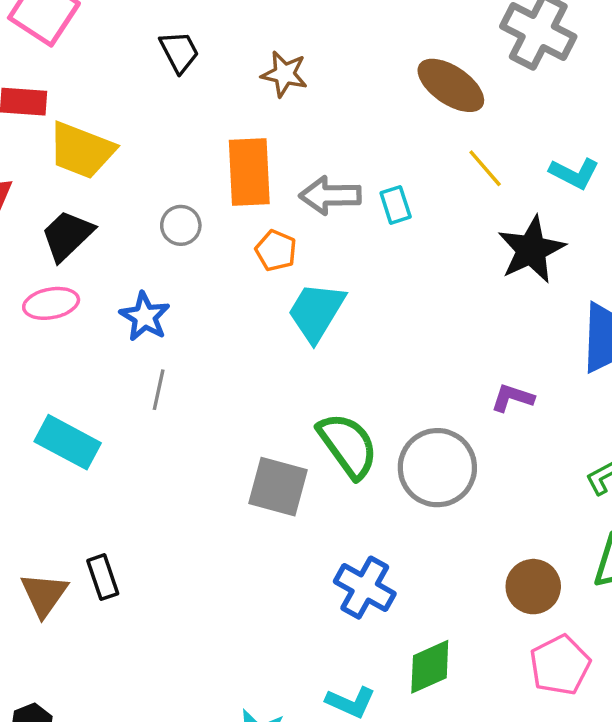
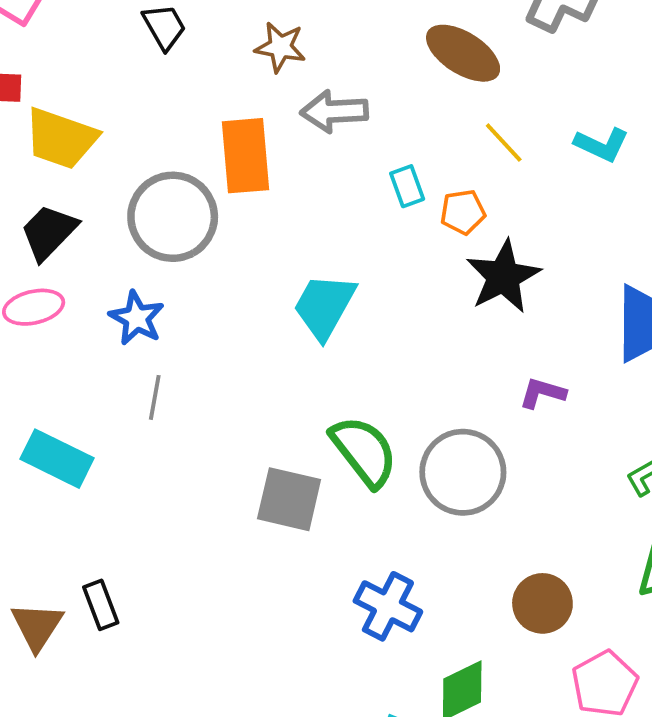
gray arrow: (330, 195) -> (334, 111), moved
gray circle: (181, 225) -> (173, 217), size x2.0
black star: (531, 250) -> (503, 277), moved
orange pentagon: (276, 251) -> (463, 212), moved, turned -30
brown circle: (533, 587) -> (542, 603), moved

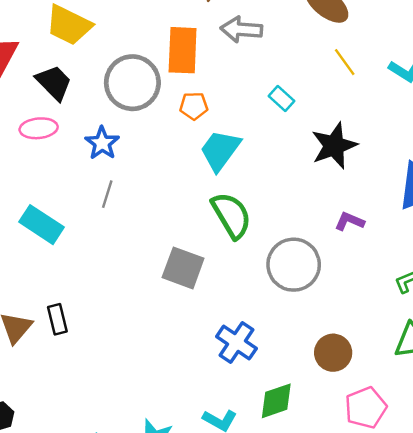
cyan rectangle: (407, 186) -> (282, 98), moved, turned -35
orange pentagon: (463, 212) -> (194, 106), moved
black trapezoid: (49, 232) -> (54, 83), turned 84
green semicircle: (364, 451) -> (231, 215), moved

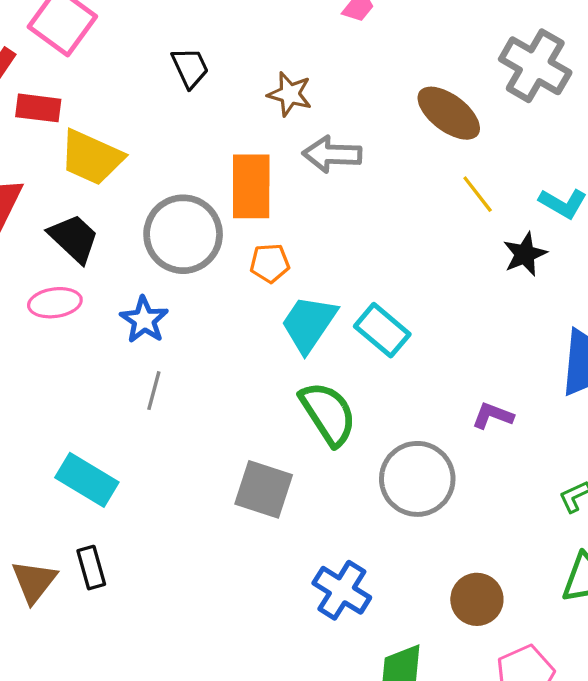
cyan rectangle: (282, 98) -> (382, 330), moved, size x1.5
black star: (334, 146) -> (525, 254), moved, size x0.7
cyan rectangle: (41, 225) -> (87, 480), moved

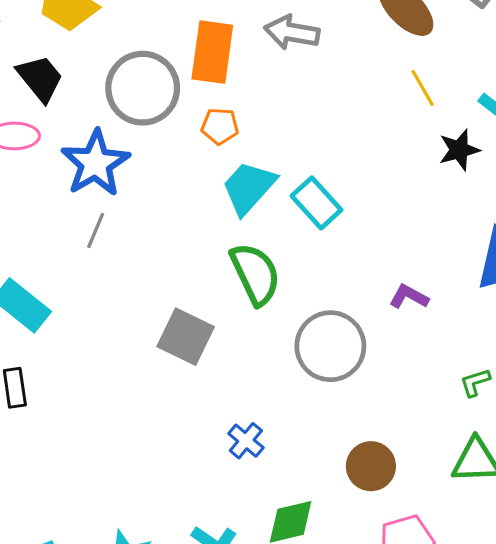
blue star: (144, 320) -> (95, 163), size x1.5
blue cross: (342, 590) -> (246, 441), size x0.7

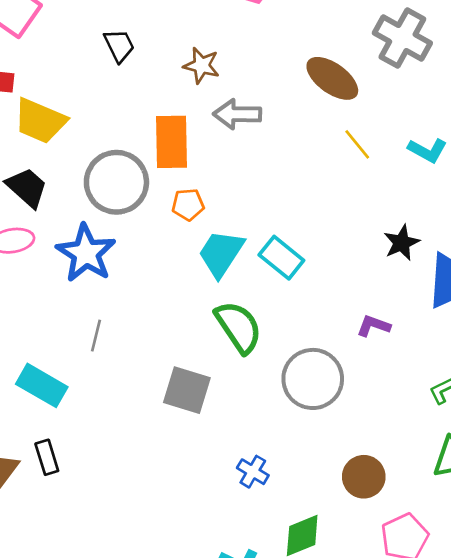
black star: (459, 150) -> (402, 243), moved
gray line: (96, 230) -> (96, 336), moved

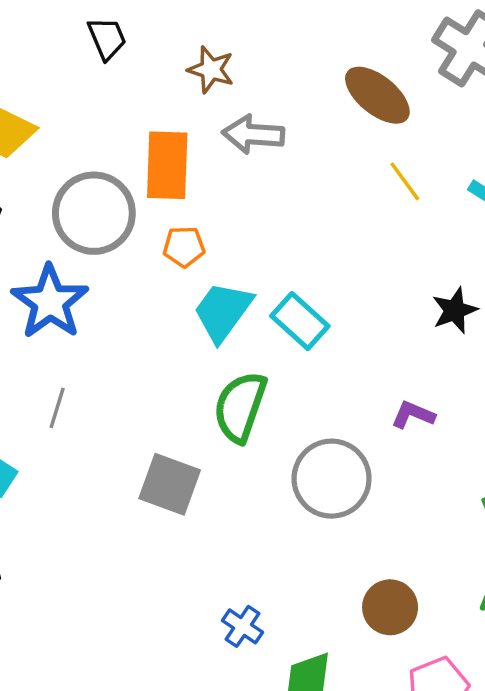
green semicircle: (238, 327) -> (240, 407), turned -130
blue cross: (253, 472) -> (243, 626), moved

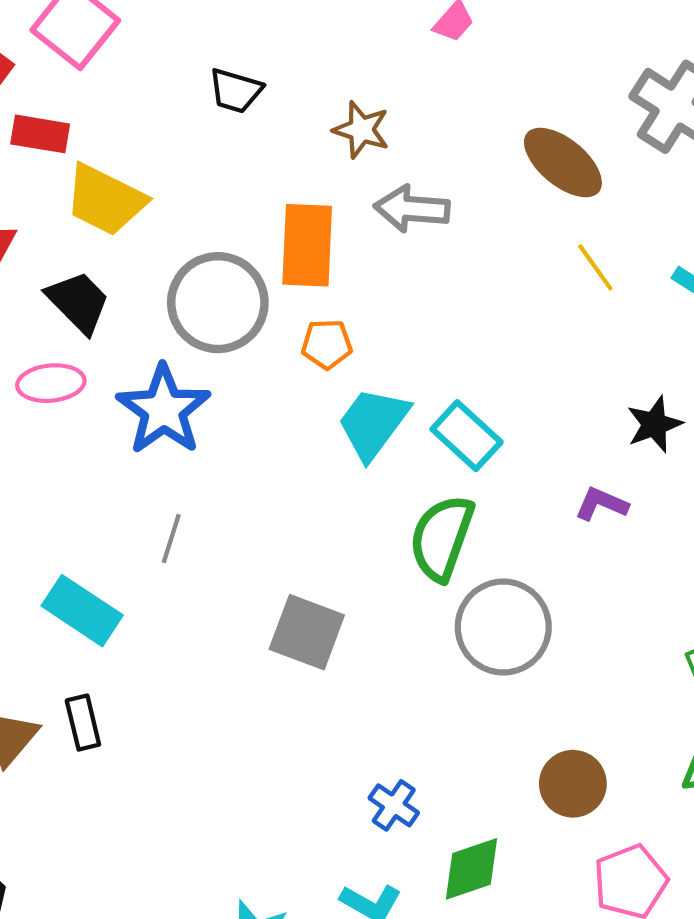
black trapezoid: (107, 38) -> (236, 91), turned 129
green semicircle: (240, 407) -> (442, 538), moved
purple L-shape: (413, 415) -> (601, 504), moved

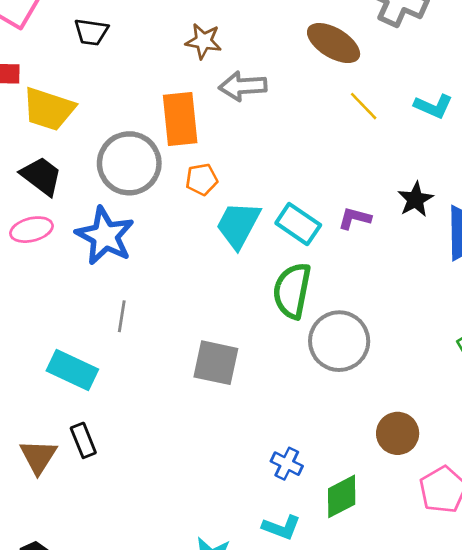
black trapezoid: (236, 91) -> (91, 32), moved
purple L-shape: (601, 504) -> (355, 218), moved

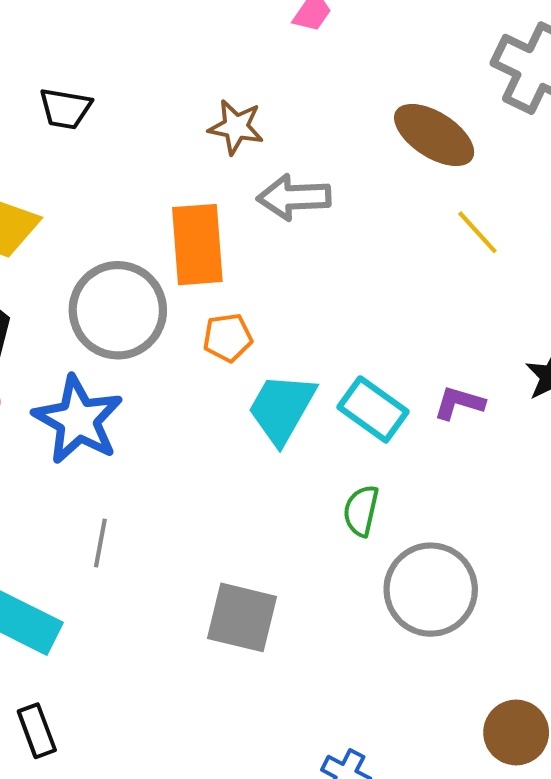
green semicircle: (292, 291) -> (361, 511), size x0.6

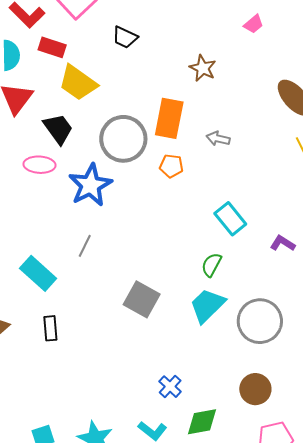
gray arrow: (294, 197) -> (218, 139), moved, size x0.7
purple L-shape: (459, 403) -> (283, 243), moved
cyan trapezoid: (282, 408) -> (207, 306), moved
gray circle: (431, 590) -> (260, 321), moved
black rectangle: (37, 731) -> (50, 328), moved

